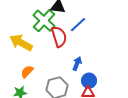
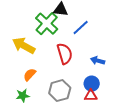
red semicircle: (59, 37) -> (65, 54), moved
blue arrow: (77, 64) -> (98, 61), moved, turned -96

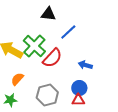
green cross: (47, 24) -> (34, 46), moved
red semicircle: (65, 54) -> (52, 58), turned 60

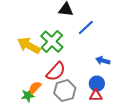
red semicircle: (52, 58) -> (56, 72), moved
orange semicircle: (17, 79) -> (35, 88), moved

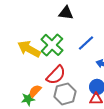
blue line: (86, 28) -> (86, 43), moved

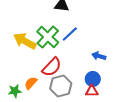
blue line: (86, 43) -> (70, 34), moved
green star: (28, 99) -> (15, 91), moved

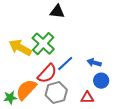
blue line: (70, 34) -> (65, 64), moved
blue circle: (93, 79) -> (101, 81), moved
orange semicircle: (31, 83) -> (26, 90), size x1.6

